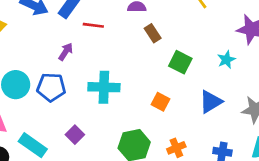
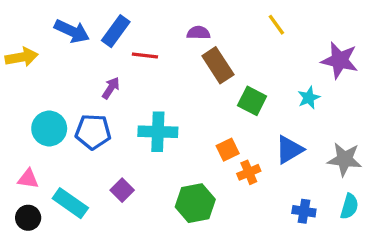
brown rectangle: (153, 33) -> (218, 65), size x1.5
orange square: (161, 102) -> (228, 150), turned 36
orange cross: (176, 148) -> (249, 172), moved

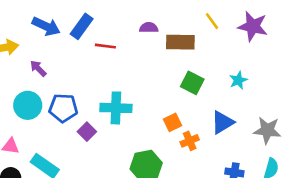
purple star: (340, 60) -> (253, 26), moved
brown rectangle: (218, 65) -> (180, 42), moved, turned -56
purple arrow: (111, 88) -> (38, 68), moved, turned -78
purple square: (122, 190) -> (87, 132), moved

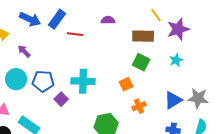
purple star: (253, 26) -> (178, 29), moved, turned -30
brown rectangle: (180, 42) -> (143, 36), moved
orange square: (172, 122) -> (126, 84), moved
blue triangle: (223, 122) -> (173, 100), moved

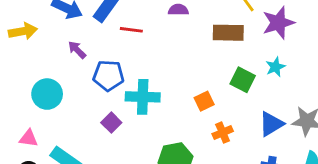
purple arrow: (24, 51) -> (77, 50), moved
green square: (141, 62) -> (243, 80), moved
blue pentagon: (43, 81) -> (108, 75), moved

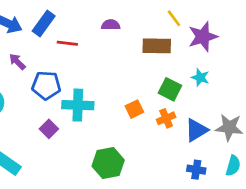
cyan star: (275, 67) -> (200, 77), turned -30
orange cross: (223, 133) -> (166, 118), moved

